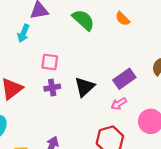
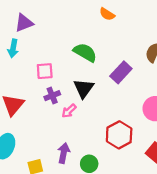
green semicircle: (83, 20) -> (85, 52), moved
pink arrow: (119, 104) -> (69, 111), moved

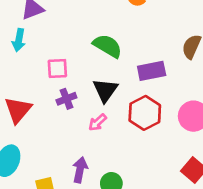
purple rectangle: (121, 72) -> (152, 71), turned 35
pink arrow: (69, 111) -> (97, 122), moved
red hexagon: (119, 135) -> (145, 113), moved

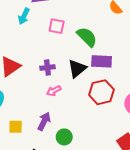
pink square: (57, 69) -> (57, 26), moved
purple rectangle: (152, 71) -> (102, 61), moved
pink arrow: (97, 122) -> (54, 91), moved

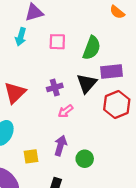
green semicircle: (87, 37) -> (92, 48), turned 75

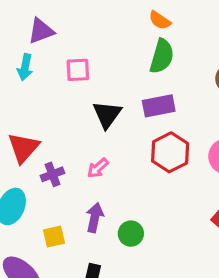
green semicircle: (92, 48) -> (162, 56), moved
black triangle: (87, 83) -> (107, 114), moved
purple cross: (55, 87) -> (52, 174), moved

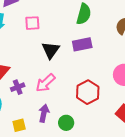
red hexagon: (170, 152) -> (88, 92), moved
pink arrow: (98, 168) -> (45, 83), size x1.5

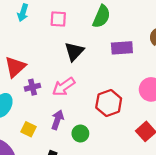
green semicircle: (84, 14) -> (101, 16), moved
purple rectangle: (82, 44) -> (122, 48), moved
yellow square: (19, 125) -> (28, 129), turned 32

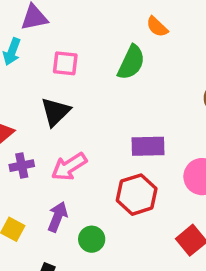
purple rectangle: (122, 48) -> (148, 146), moved
black triangle: (74, 51) -> (55, 112), moved

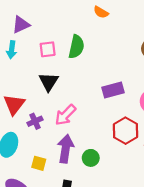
green semicircle: (131, 62) -> (76, 47), moved
red hexagon: (137, 195) -> (125, 131), moved
purple arrow: (58, 217) -> (66, 149), size x1.4

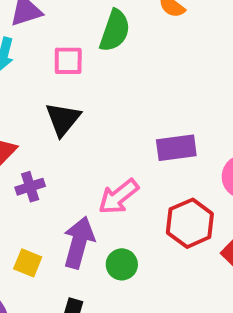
green semicircle: (76, 47) -> (115, 31), moved
pink arrow: (65, 115) -> (119, 197), moved

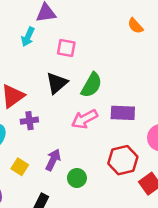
green semicircle: (115, 31) -> (91, 85), moved
pink arrow: (119, 197) -> (85, 119), moved
purple arrow: (79, 242) -> (53, 160), size x0.7

